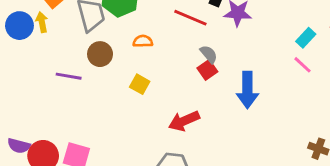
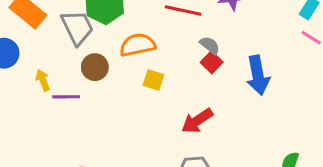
yellow arrow: (42, 22) -> (43, 80), moved
orange semicircle: (143, 41) -> (138, 45), size x1.6
yellow square: (140, 84) -> (153, 80), moved

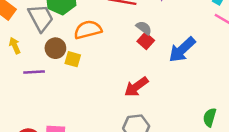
blue arrow: (258, 75) -> (182, 50), turned 60
yellow arrow: (43, 80) -> (15, 46), moved
yellow square: (153, 80) -> (73, 59), moved

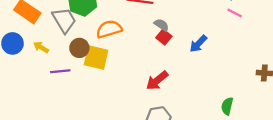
yellow arrow: (15, 46) -> (41, 47), turned -32
blue arrow: (182, 50) -> (198, 44), size x0.7
yellow square: (73, 59) -> (96, 57), size x1.6

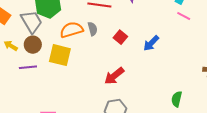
gray semicircle: (161, 25) -> (93, 29), moved, turned 40
brown circle: (79, 48) -> (33, 45), moved

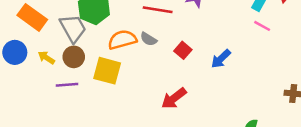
gray semicircle: (93, 29) -> (148, 39), turned 136

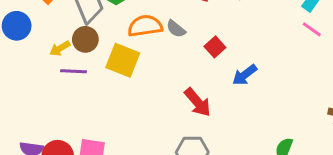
yellow arrow: (46, 58) -> (60, 48), moved, turned -70
blue arrow: (221, 59) -> (245, 75), moved
red arrow: (174, 98) -> (198, 102), turned -100

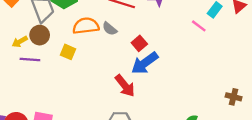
pink line: (312, 29) -> (199, 26), moved
yellow square: (123, 60) -> (68, 52), size x0.6
blue arrow: (245, 75) -> (145, 63), moved, size x1.4

